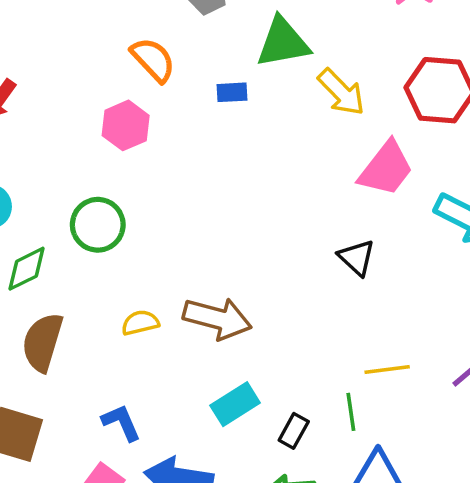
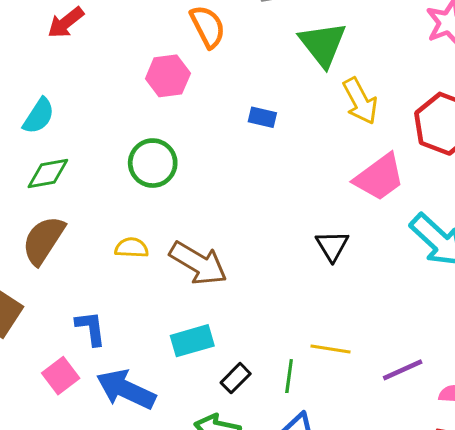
green triangle: (283, 42) -> (323, 44), turned 46
blue rectangle: (232, 92) -> (262, 117), moved
green circle: (98, 225) -> (153, 163), moved

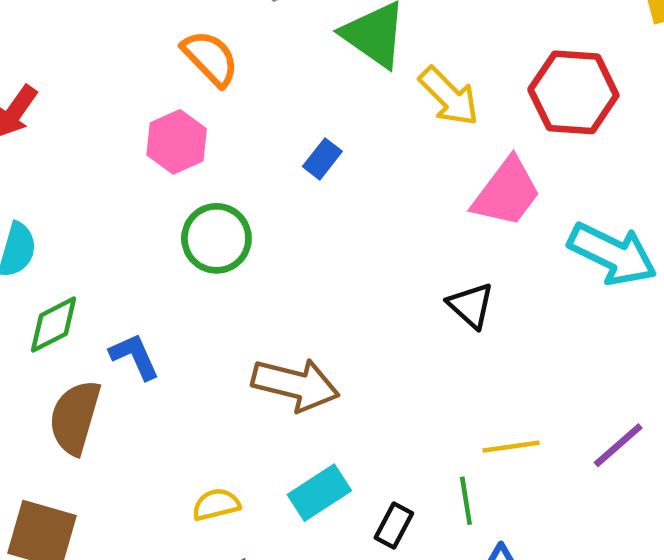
blue rectangle: (262, 117) -> (322, 159), turned -48
green circle: (153, 163) -> (216, 238), moved
yellow semicircle: (132, 248) -> (216, 504), moved
blue L-shape: (91, 328) -> (135, 356), moved

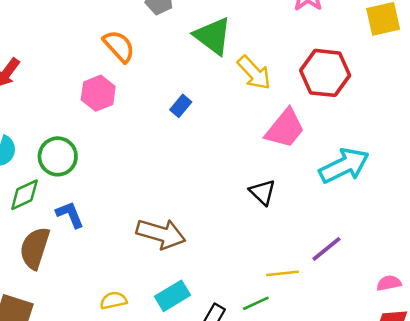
green circle: (216, 238) -> (58, 156), moved
cyan arrow: (612, 254) -> (344, 166), turned -54
purple line: (618, 445) -> (326, 249), moved
green line: (466, 501) -> (256, 303), turned 72

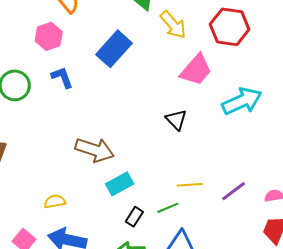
blue rectangle: (181, 106) -> (114, 49), size x2.0
blue L-shape: (70, 215) -> (62, 77), moved
purple line: (326, 249) -> (234, 191), moved
cyan rectangle: (172, 296) -> (120, 184), moved

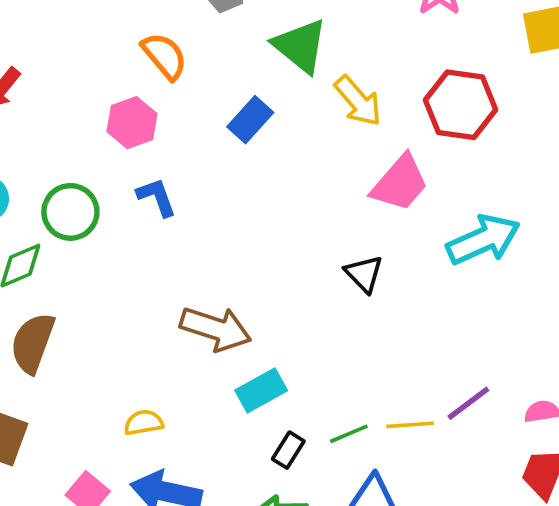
blue rectangle: (114, 49) -> (250, 120), moved, size x0.7
yellow line: (190, 185) -> (410, 425), moved

